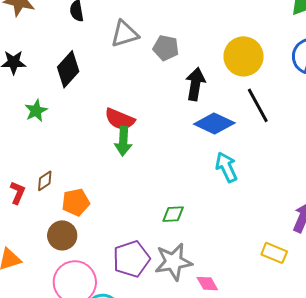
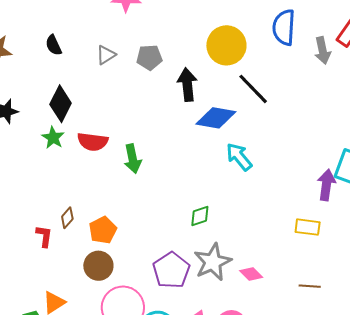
gray triangle: (125, 34) -> (106, 55), size x0.7
green star: (36, 111) -> (53, 138), moved
red semicircle: (120, 119) -> (93, 142), moved

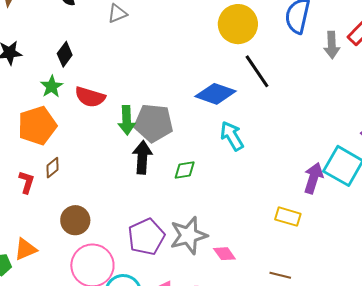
gray pentagon: (149, 57) -> (154, 123), moved, size x1.5
black arrow: (187, 85) -> (142, 157), moved
black diamond: (61, 104) -> (65, 54), size x0.7
green diamond: (200, 216) -> (185, 170), moved
orange pentagon: (103, 230) -> (37, 126), moved, size x1.4

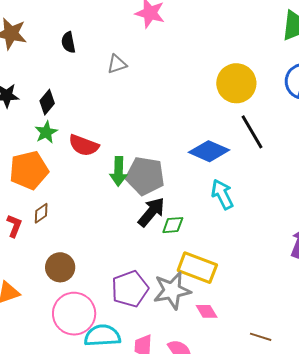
black diamond: (65, 54) -> (47, 102), moved
black arrow: (142, 157) -> (151, 212), moved, turned 32
yellow rectangle: (288, 217) -> (197, 268), moved, size x1.5

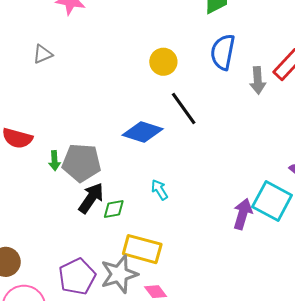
yellow circle: (236, 83) -> (163, 62), size x0.7
green arrow: (119, 171) -> (55, 161), size x0.7
cyan arrow: (222, 194) -> (159, 190), moved, size x0.7

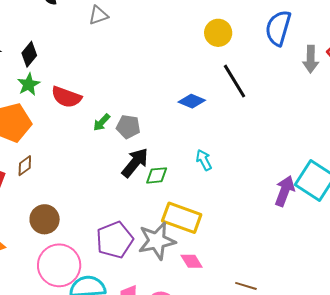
blue diamond: (143, 132) -> (192, 101), size x0.7
green arrow: (55, 161) -> (102, 122), turned 42
gray pentagon: (81, 163) -> (128, 127), size x0.6

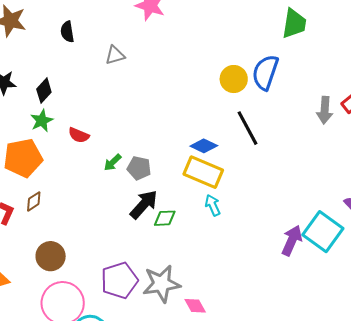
blue semicircle: (278, 28) -> (265, 72), moved
red semicircle: (66, 97) -> (79, 135), size x0.7
yellow rectangle: (182, 218) -> (203, 172), moved

